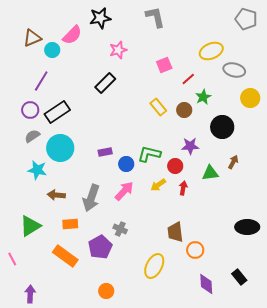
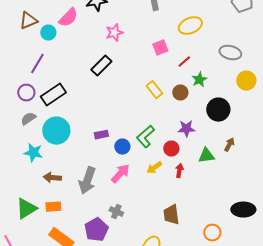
yellow ellipse: (211, 51) -> (190, 26), moved
green L-shape: (149, 154) -> (145, 137), turned -55
orange rectangle: (70, 224) -> (53, 207), moved
orange circle: (195, 250) -> (212, 233), moved

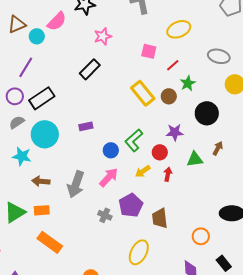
pink square: (160, 48) -> (149, 51), turned 35
yellow rectangle: (154, 90) -> (143, 93), size x1.4
purple rectangle: (101, 135) -> (86, 126), moved
purple pentagon: (96, 230) -> (131, 205), moved

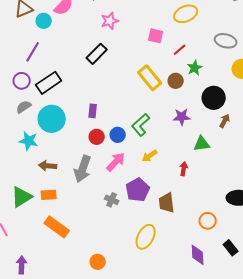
purple rectangle: (86, 126) -> (93, 111), turned -72
brown arrow: (218, 148) -> (225, 121), moved
red circle: (160, 152) -> (97, 137), moved
red arrow: (168, 174) -> (184, 169), moved

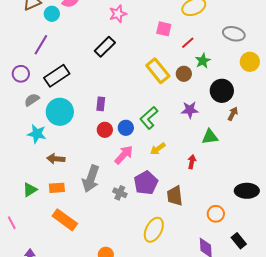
purple circle: (22, 81) -> (21, 74), moved
gray arrow: (83, 169) -> (91, 179), moved
green triangle: (22, 197) -> (30, 190), size x0.7

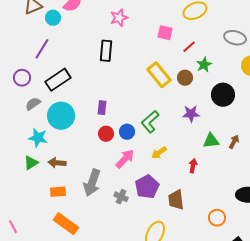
black rectangle: (105, 47) -> (106, 51), turned -40
brown arrow: (233, 114) -> (234, 142), moved
green triangle: (30, 190) -> (31, 163), moved

